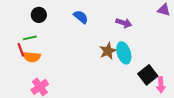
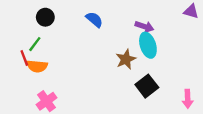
green line: (30, 38) -> (35, 44), turned -40
cyan ellipse: (124, 53) -> (148, 45), moved
black square: (148, 75) -> (147, 86), moved

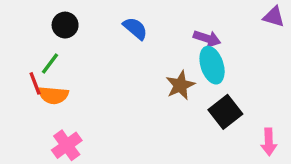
black square: (147, 86) -> (225, 112), moved

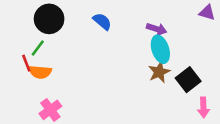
black circle: (65, 25) -> (49, 19), size x1.5
brown star: (180, 85) -> (159, 72), moved
black square: (225, 112) -> (188, 80), moved

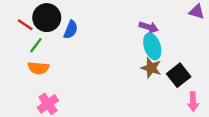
blue semicircle: (102, 21) -> (71, 30), moved, turned 72
red line: (26, 63) -> (25, 25), moved, turned -35
brown star: (159, 72) -> (151, 68), turned -30

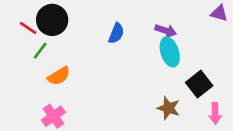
blue semicircle: (71, 30) -> (116, 33), moved
orange semicircle: (38, 68) -> (59, 76), moved, turned -36
brown star: (151, 68) -> (168, 108), moved

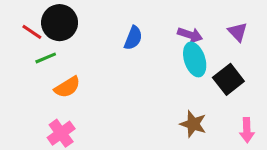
purple triangle: (219, 13) -> (238, 32), moved, turned 30
green line: (40, 51) -> (46, 58), turned 30
black square: (199, 84) -> (228, 79), moved

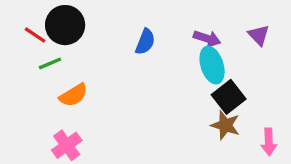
black square: (228, 79) -> (229, 97), moved
brown star: (193, 124) -> (225, 125), moved

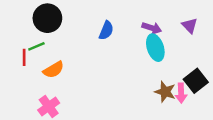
red line: (35, 35) -> (24, 57), moved, turned 56
black square: (229, 97) -> (196, 81), moved
pink arrow: (269, 142) -> (181, 93), moved

